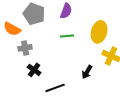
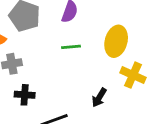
black cross: (34, 70) -> (25, 95), turned -32

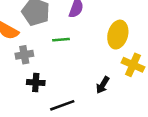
green line: (71, 47) -> (61, 40), moved

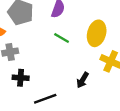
green line: (61, 40) -> (62, 38), moved, turned 35

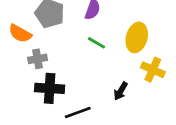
black cross: (21, 78) -> (50, 88), size x1.5

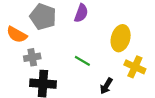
green line: (96, 43) -> (82, 61), moved

